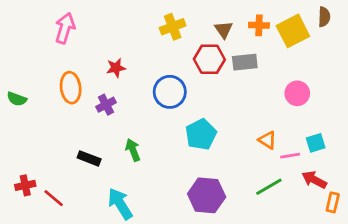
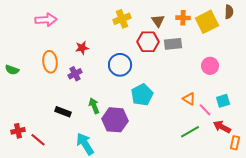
pink arrow: (65, 28) -> (46, 20), turned 70
pink line: (290, 156) -> (205, 110), turned 56
purple hexagon: (207, 195) -> (115, 120), moved

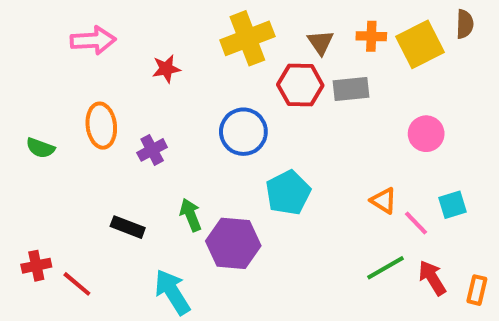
yellow cross: (122, 19) -> (247, 38), size x1.4
red star: (82, 48) -> (166, 69), moved
green semicircle: (12, 70) -> (40, 148), moved
red arrow: (222, 127) -> (432, 278), moved, turned 30

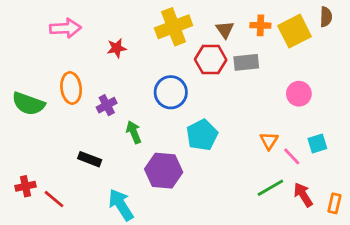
green semicircle: (40, 148) -> (28, 104), size x1.6
orange triangle: (383, 201) -> (269, 141), turned 30
green arrow: (191, 215) -> (134, 132), moved

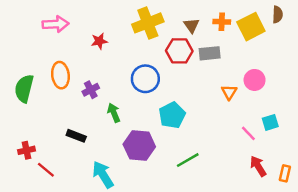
green semicircle: (28, 104) -> (24, 88), turned 84
orange triangle: (269, 141) -> (229, 92), moved
red cross: (26, 186) -> (26, 150), moved
green line: (270, 188) -> (188, 160), moved

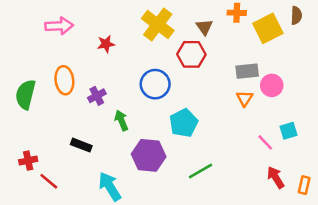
orange cross: (222, 22) -> (237, 13), moved
yellow cross: (148, 23) -> (158, 24), turned -32
gray rectangle: (210, 53) -> (247, 71), moved

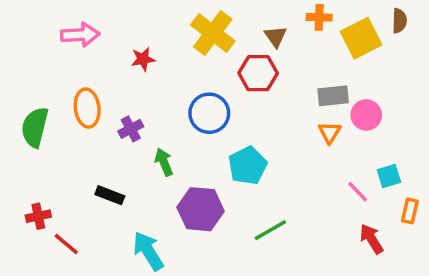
orange rectangle: (304, 185) -> (410, 211), moved

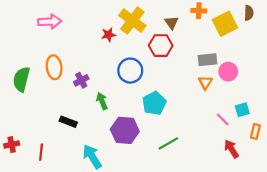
red star: (143, 59) -> (108, 35), moved
red cross: (38, 216) -> (12, 145), moved
red line: (66, 244) -> (41, 152), turned 56

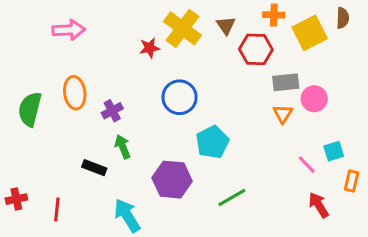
brown triangle: (172, 23) -> (226, 25), moved
red hexagon: (161, 46) -> (256, 49), moved
green arrow: (102, 101) -> (123, 147), moved

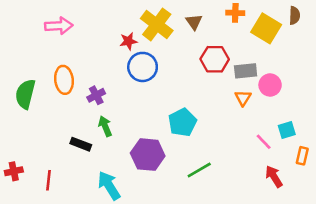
yellow square: (310, 33) -> (266, 28), turned -32
red hexagon: (256, 49) -> (215, 59), moved
blue circle: (180, 97) -> (143, 67), moved

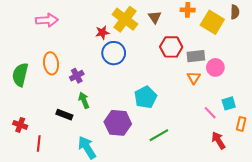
red cross: (14, 171) -> (20, 125), moved, turned 32

